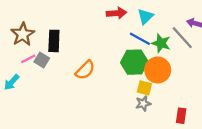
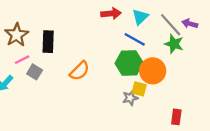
gray line: (182, 38) -> (171, 25), moved
green star: (161, 43) -> (174, 44), moved
gray square: (42, 60) -> (35, 72), moved
gray star: (143, 103) -> (130, 98), moved

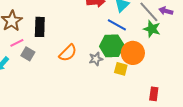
gray star: (130, 98) -> (96, 59), moved

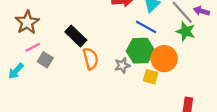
black rectangle: (40, 27) -> (76, 36), moved, turned -48
orange semicircle: (68, 53) -> (91, 59), turned -60

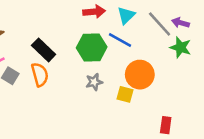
green star: (186, 31) -> (181, 47), moved
green hexagon: (140, 51) -> (92, 47), moved
orange semicircle: (91, 59) -> (40, 75), moved

